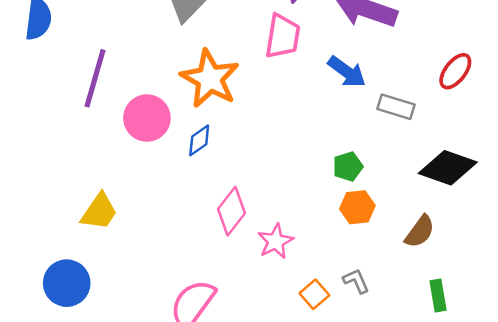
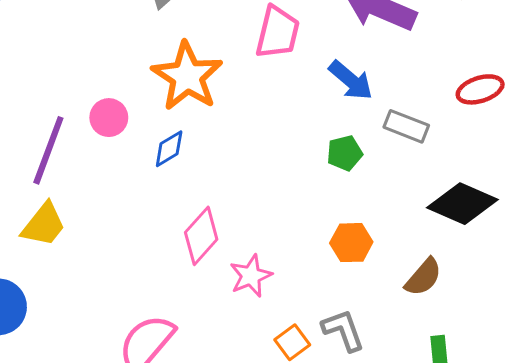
red ellipse: (455, 71) -> (480, 89), turned 30
purple line: (95, 78) -> (48, 150), moved
pink circle: (147, 118) -> (109, 118), size x0.7
green pentagon: (348, 167) -> (345, 153), moved
gray L-shape: (356, 281) -> (343, 330), size x1.4

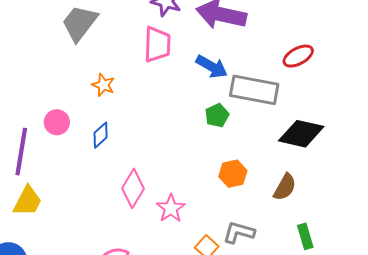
orange star: (187, 76) -> (103, 85), size x0.5
gray rectangle: (406, 126) -> (254, 90), size x1.6
gray L-shape: (343, 330) -> (239, 232), turned -44

